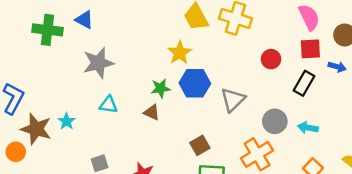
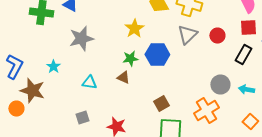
yellow star: (180, 53) -> (134, 28), moved
gray triangle: (233, 100) -> (187, 34), moved
cyan triangle: (108, 105) -> (89, 82), moved
cyan star: (67, 121) -> (53, 66), moved

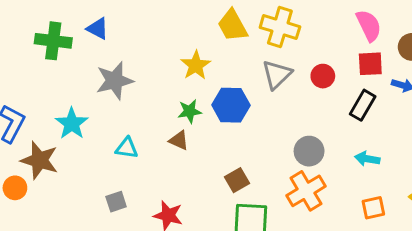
cyan star: (53, 66) -> (72, 124), size x1.5
gray circle: (220, 84) -> (309, 151), moved
orange square: (250, 122) -> (373, 208), turned 35

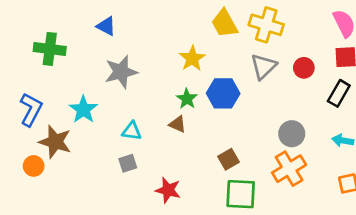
green cross: (53, 41) -> (50, 49), moved
green star: (190, 111) -> (187, 99), turned -30
gray square: (116, 202) -> (128, 163), moved

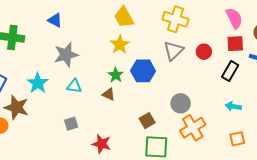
yellow trapezoid: (225, 23) -> (124, 17), moved
cyan triangle: (132, 131) -> (74, 86), moved
gray circle: (292, 134) -> (181, 103), moved

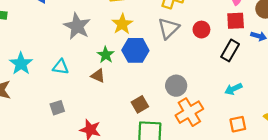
yellow star: (120, 45) -> (122, 24), moved
gray star: (66, 55) -> (77, 26), moved, turned -30
cyan arrow: (233, 106) -> (233, 89), turned -35

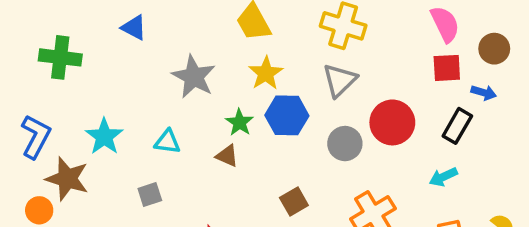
red circle: (201, 30) -> (392, 122), moved, size x1.6
black rectangle: (230, 50) -> (457, 126), moved
gray circle: (176, 86) -> (345, 144), moved
gray square: (57, 108) -> (150, 194), moved

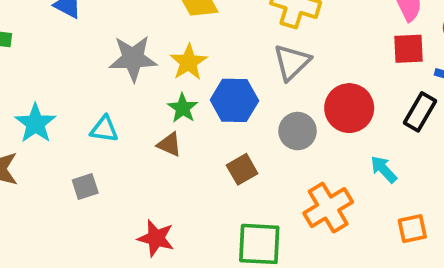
yellow star: (266, 73) -> (188, 62), moved
gray star: (194, 77) -> (133, 58), turned -30
cyan arrow: (443, 177) -> (384, 169), moved, turned 72
brown square: (294, 202) -> (242, 169), moved

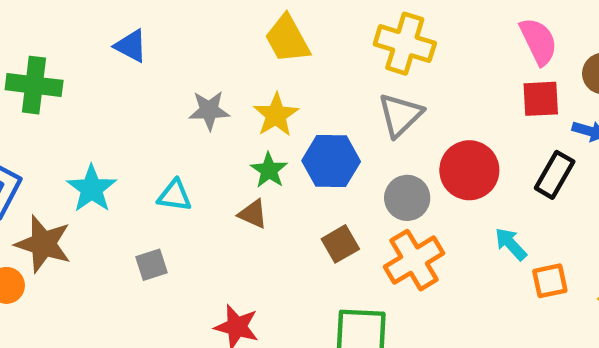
gray star: (133, 58) -> (209, 110), size x0.7
orange cross: (328, 208) -> (414, 260), moved
orange square: (412, 229) -> (550, 281), moved

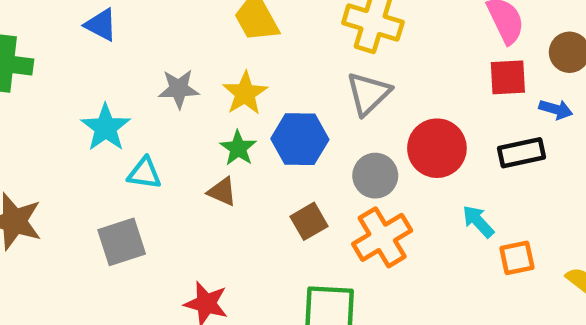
black rectangle: (555, 175) -> (522, 153), turned 48
cyan star: (92, 189) -> (106, 128), moved
gray square: (152, 265) -> (122, 242), size x1.5

